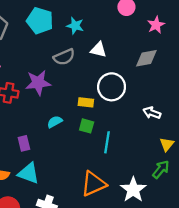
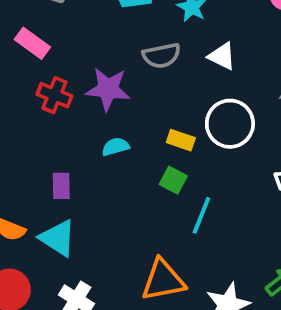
cyan semicircle: (55, 122) -> (115, 147), moved

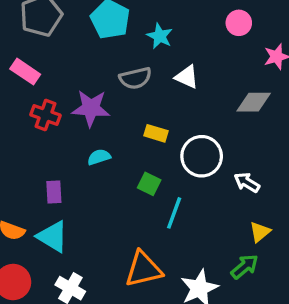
white circle: (230, 124) -> (202, 156), moved
yellow rectangle: (181, 140) -> (156, 133), moved

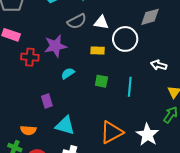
white triangle: (187, 77) -> (101, 23), moved
white circle: (202, 156) -> (125, 39), moved
cyan line: (174, 213) -> (130, 87), moved
cyan triangle: (53, 237) -> (65, 125), moved

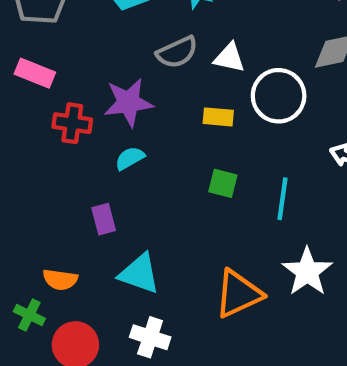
cyan semicircle: (68, 73) -> (130, 158), moved
white star: (147, 135) -> (307, 272), moved

